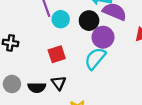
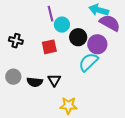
black circle: (89, 21) -> (78, 37), moved
red square: (57, 54) -> (49, 47), moved

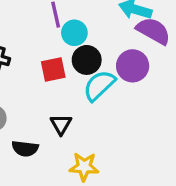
black circle: (78, 37) -> (87, 60), moved
cyan semicircle: (88, 62) -> (99, 85), moved
black semicircle: (35, 82) -> (25, 149), moved

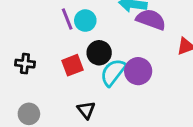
cyan circle: (74, 33) -> (85, 21), moved
purple circle: (133, 66) -> (138, 71), moved

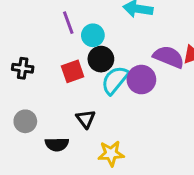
purple semicircle: (151, 19) -> (169, 57), moved
cyan circle: (85, 21) -> (93, 35), moved

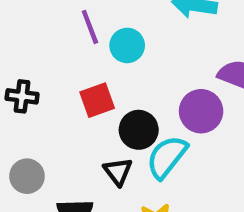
black circle: (101, 59) -> (139, 130), moved
cyan semicircle: (115, 80) -> (167, 157), moved

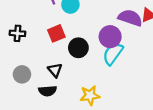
cyan semicircle: (167, 157) -> (113, 54), moved
black triangle: (118, 171) -> (55, 70), moved

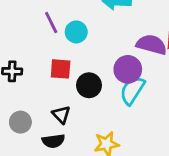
red square: (56, 33) -> (61, 69), turned 30

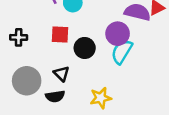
gray circle: (20, 122) -> (27, 81), size x1.5

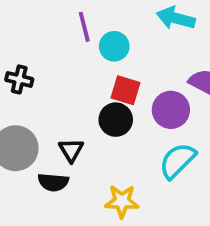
red square: (60, 35) -> (126, 90), moved
cyan semicircle: (122, 52) -> (177, 161), moved

